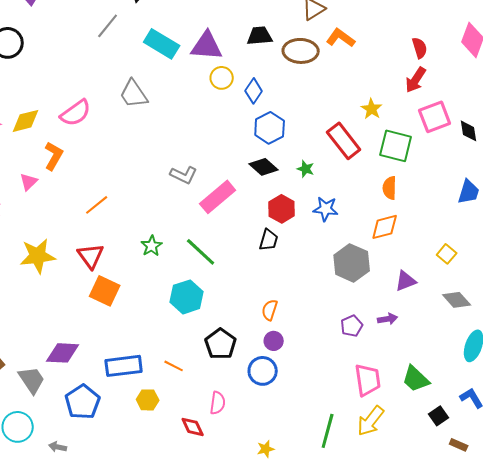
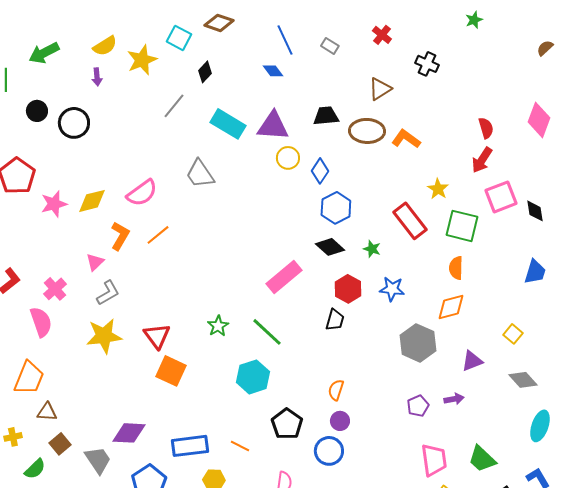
orange L-shape: (341, 38) -> (406, 139), moved
gray L-shape: (184, 175) -> (108, 293), moved, turned -56
orange line: (97, 205) -> (158, 235), moved

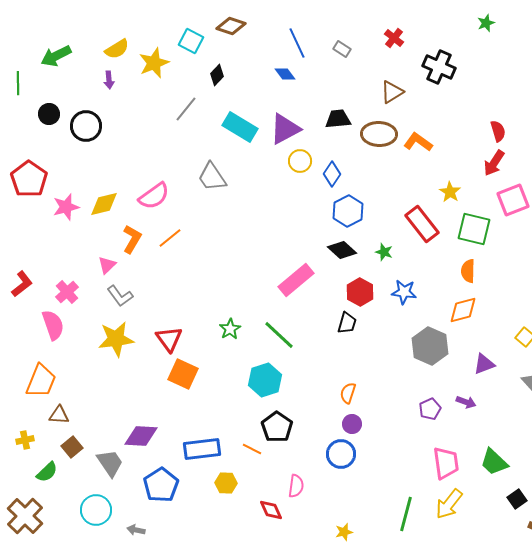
black cross: (427, 64) -> (439, 67), size x1.4
purple triangle: (273, 126) -> (285, 129), turned -32
gray L-shape: (108, 293) -> (120, 296), turned 84
purple arrow: (454, 399) -> (466, 402), turned 30
black pentagon: (287, 424) -> (277, 427), moved

